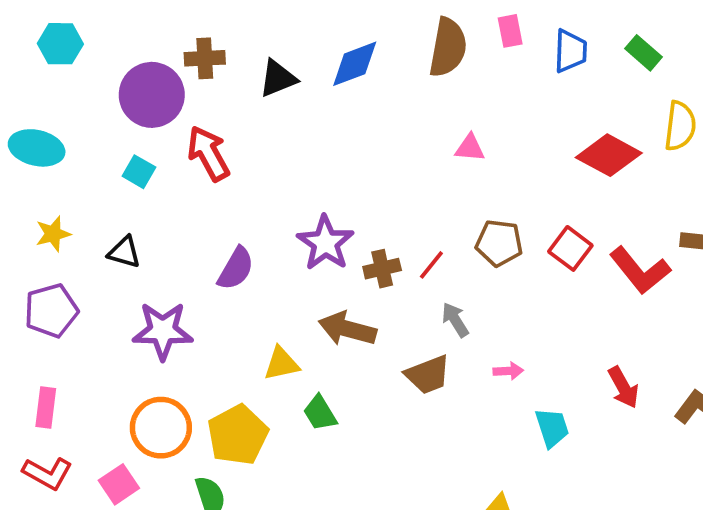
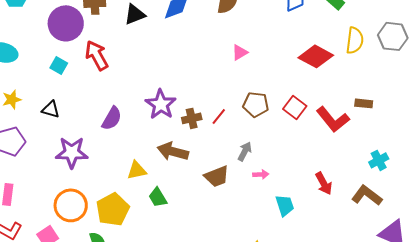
pink triangle: (470, 148) -> (240, 52), turned -36
gray arrow: (455, 320) -> (245, 151), moved, turned 60

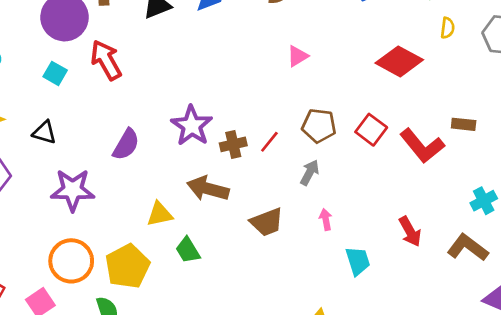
yellow semicircle: (355, 40) -> (448, 28), moved, size x0.6
gray arrow: (245, 151) -> (310, 173), moved
pink arrow: (261, 174) -> (326, 219), turned -98

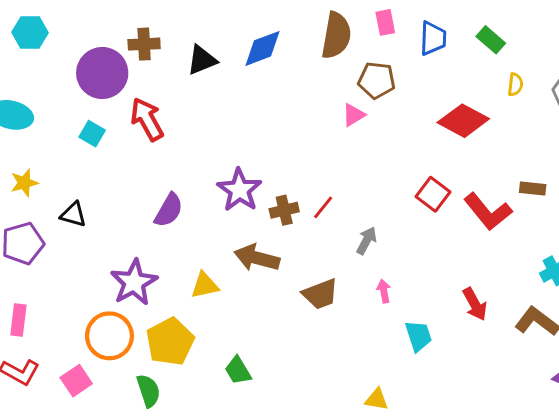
brown pentagon: (319, 126) -> (377, 80), moved
black triangle: (44, 132) -> (73, 215), moved
purple star: (73, 190) -> (134, 282), moved, turned -30
green trapezoid: (188, 250) -> (238, 371), moved

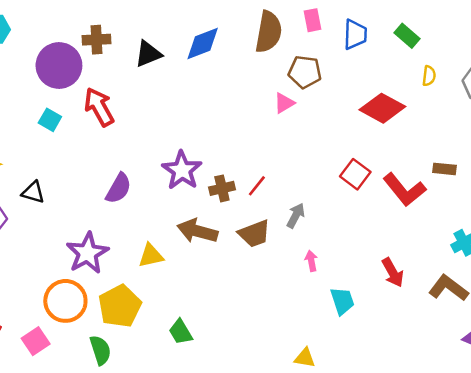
brown trapezoid: (320, 294) -> (254, 234), moved

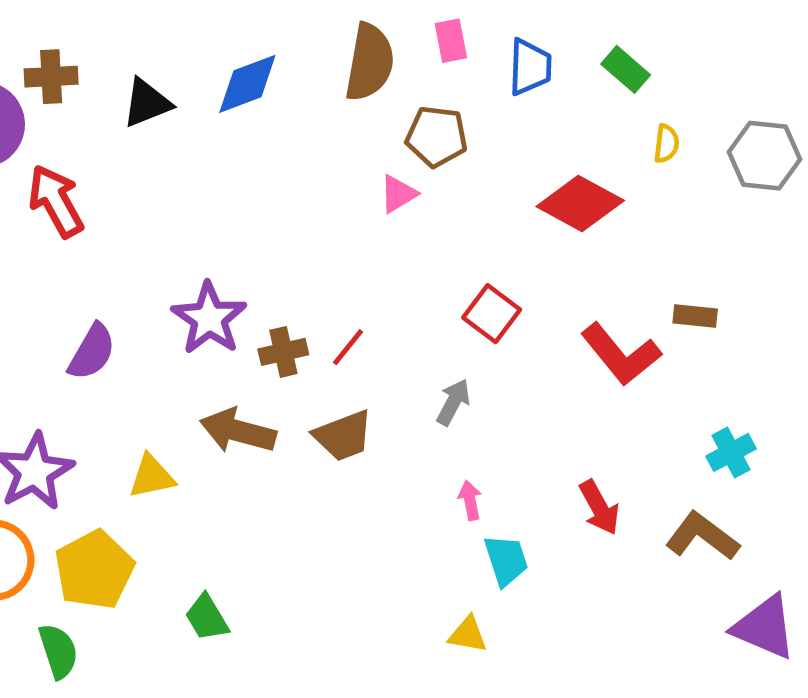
red square: (355, 174) -> (492, 314), moved
gray arrow: (296, 216) -> (453, 402), moved
pink arrow: (311, 261) -> (470, 500), moved
yellow triangle: (305, 358) -> (468, 634), moved

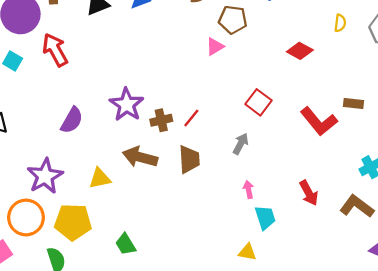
red diamond: (580, 203) -> (300, 51), size x0.7
brown trapezoid: (343, 436) -> (189, 159), turned -72
yellow pentagon: (94, 570) -> (73, 222), turned 30

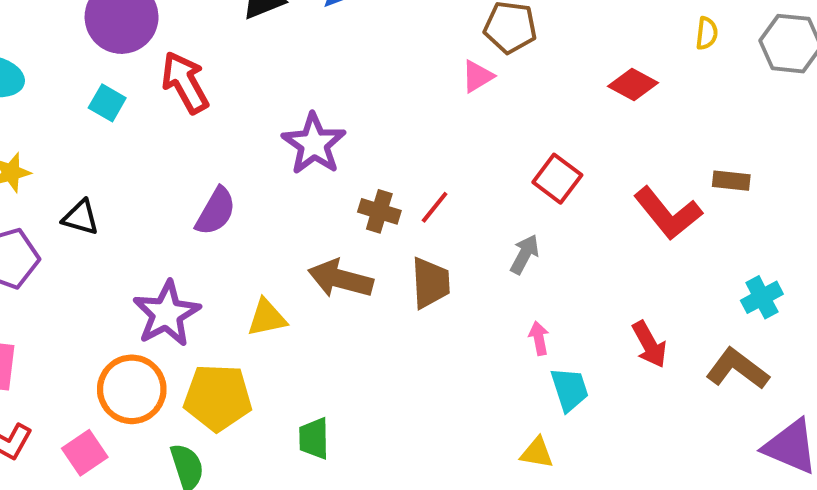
purple star: (127, 105) -> (314, 144), moved
brown cross: (161, 120) -> (379, 211), turned 30
green trapezoid: (125, 244) -> (314, 438), turned 30

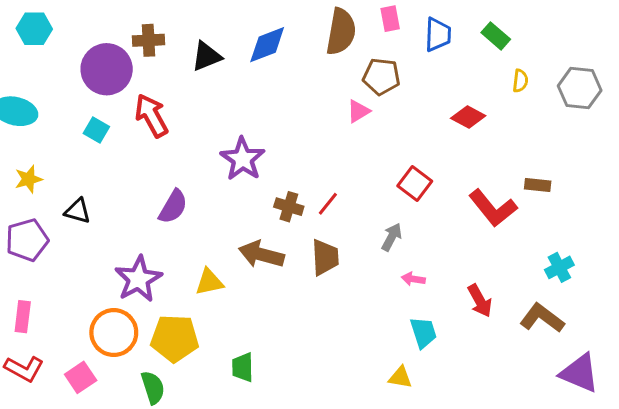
pink arrow: (539, 338) -> (413, 279), moved, turned -70

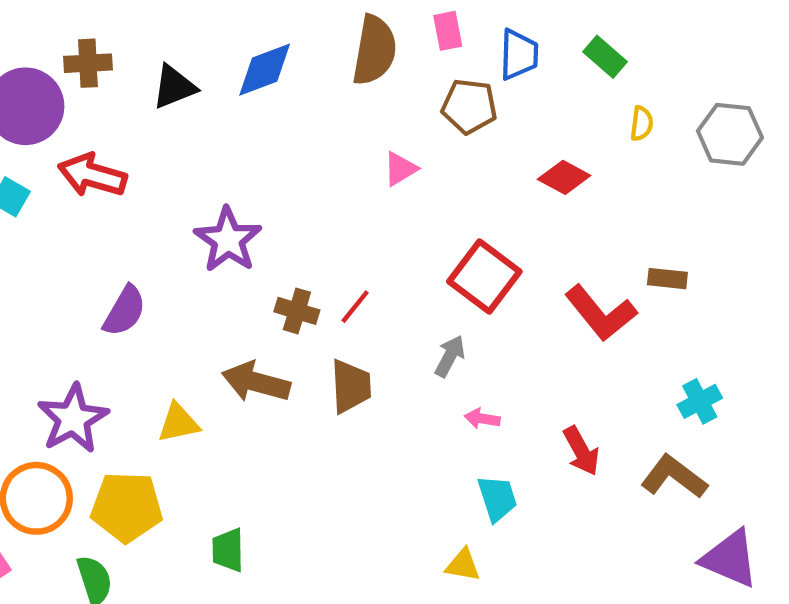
brown pentagon: (381, 76) -> (469, 106), moved
red arrow: (151, 116) -> (92, 175), turned -45
red square: (415, 184) -> (484, 276), size x1.4

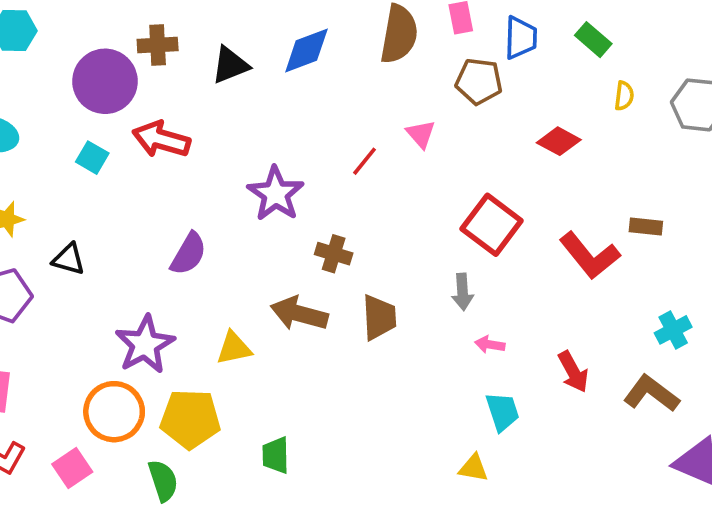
pink triangle: (400, 169) -> (421, 134), turned -40
red line: (355, 307) -> (365, 161), moved
gray arrow: (450, 356) -> (463, 292), turned 148

